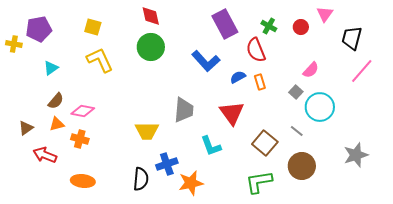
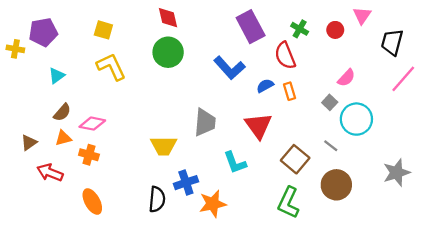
orange ellipse: (83, 181) -> (92, 202), turned 55
green L-shape: (259, 182) -> (288, 203), turned -56

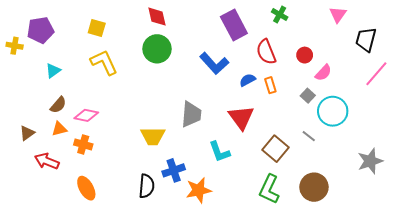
green cross: (300, 29) -> (280, 15), moved
red circle: (335, 30) -> (305, 55), moved
brown circle: (336, 185) -> (314, 187), moved

